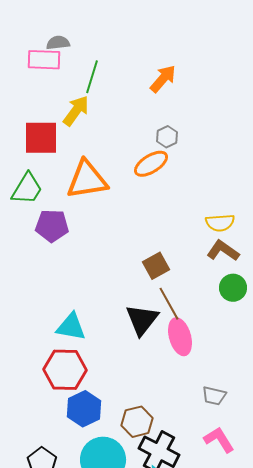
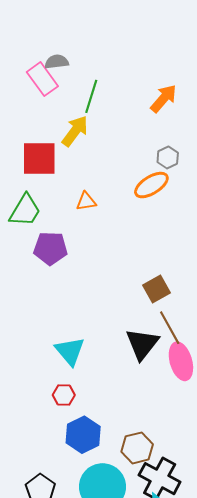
pink rectangle: (44, 60) -> (42, 79), turned 52
orange triangle: (87, 180) -> (86, 201), size x0.5
cyan triangle: (71, 327) -> (70, 351), turned 40
red hexagon: (65, 370) -> (64, 395), size x0.5

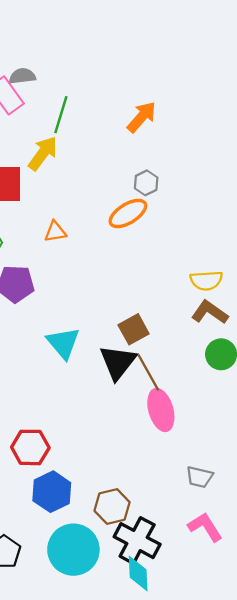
black triangle: (142, 344) -> (118, 362), moved
cyan triangle: (70, 351) -> (63, 343), moved
red hexagon: (64, 395) -> (30, 447), size x1.5

